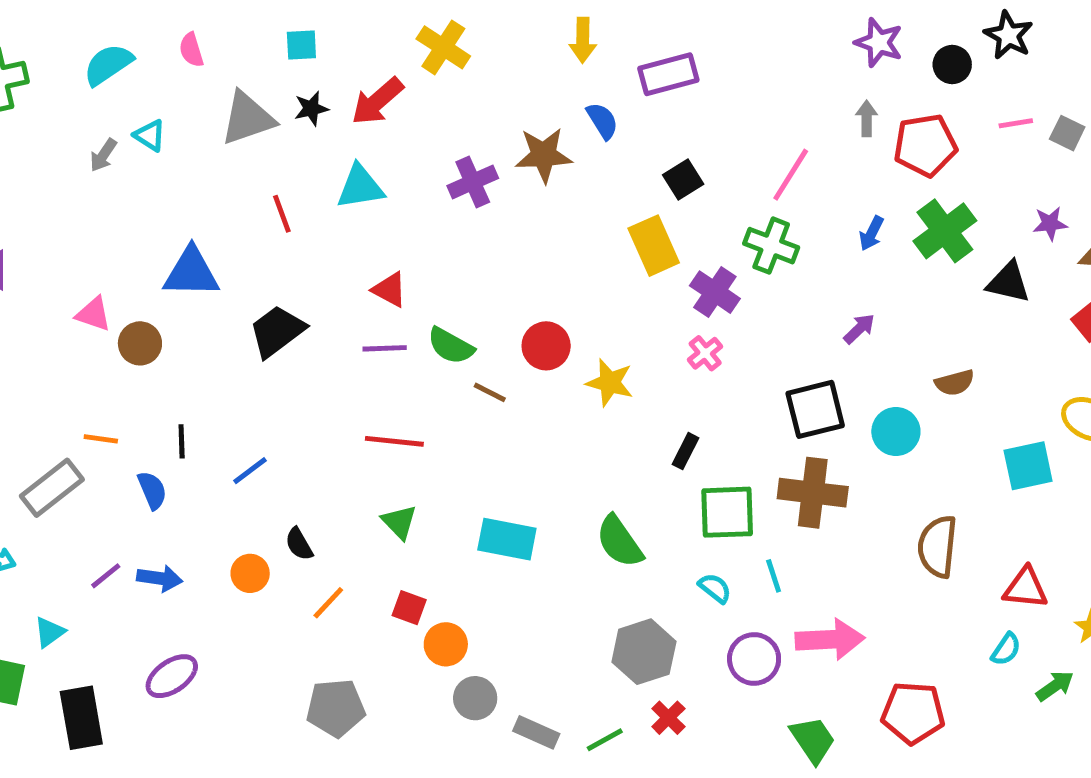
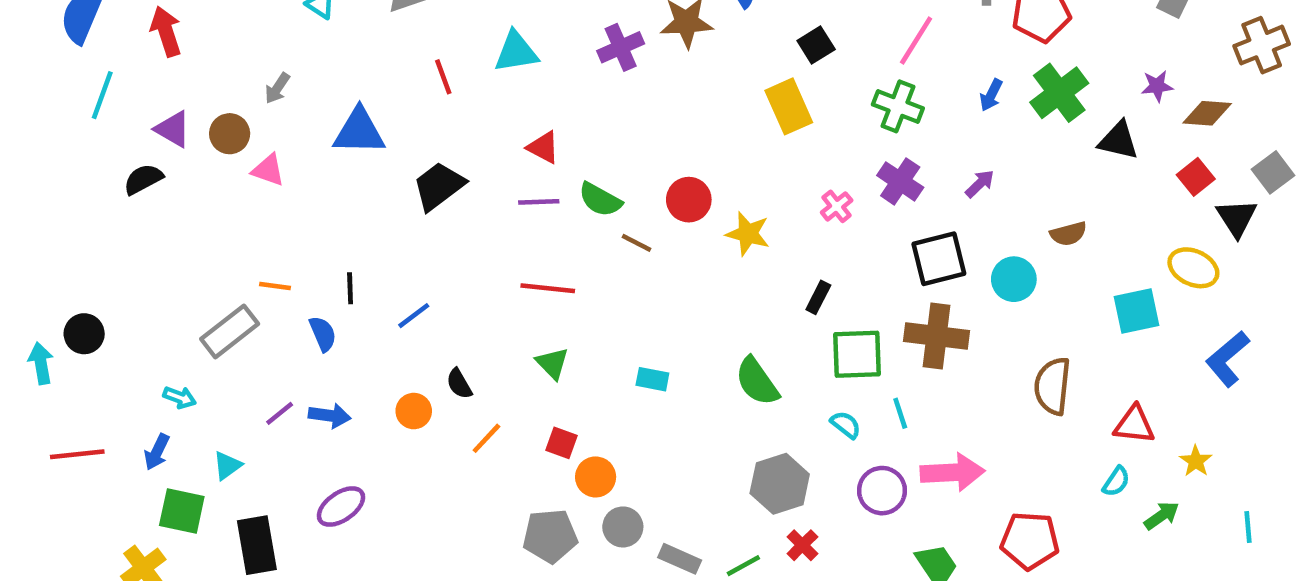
gray arrow: (103, 155) -> (277, 88), moved
purple cross: (715, 292) -> (900, 181), moved
brown circle: (140, 343) -> (230, 134), moved
cyan rectangle: (507, 539) -> (652, 379), size x0.6
gray pentagon: (336, 708) -> (550, 536), moved

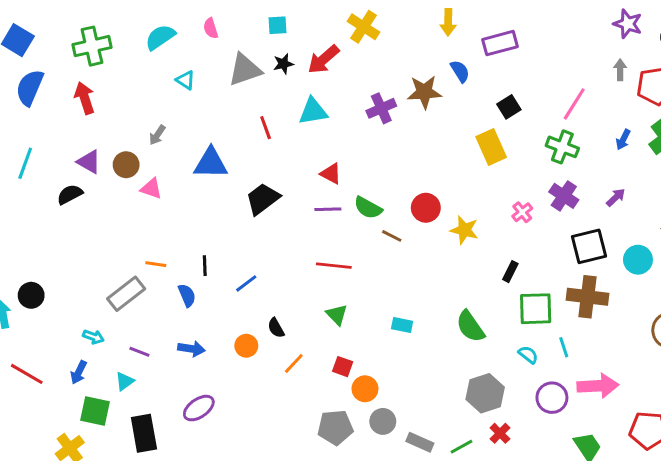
cyan line: (102, 95) -> (25, 163), moved
purple line: (280, 413) -> (139, 352), moved, turned 60
red line: (77, 454) -> (27, 374), turned 36

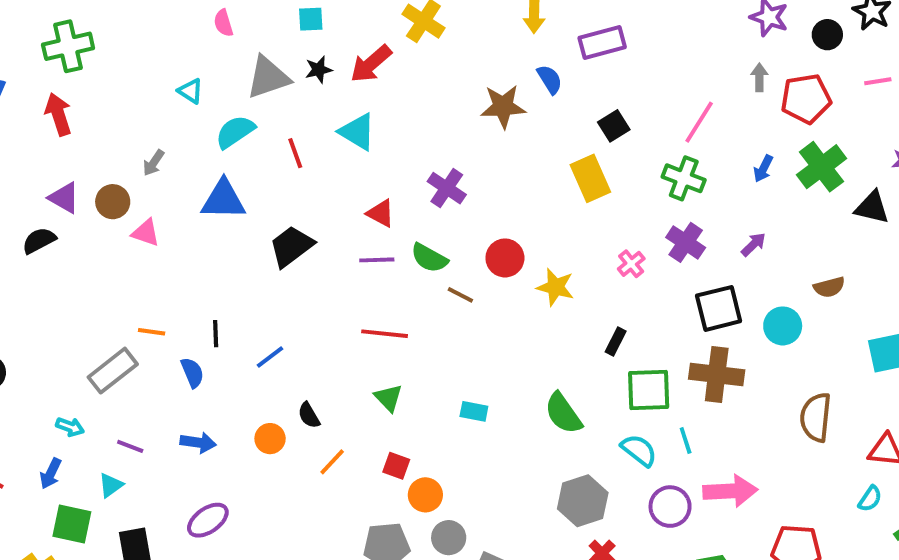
cyan semicircle: (160, 37) -> (235, 132), moved
purple cross: (381, 108) -> (447, 188), moved, turned -32
cyan triangle: (313, 111) -> (357, 132), turned 40
cyan semicircle: (528, 355) -> (639, 450), size x1.4

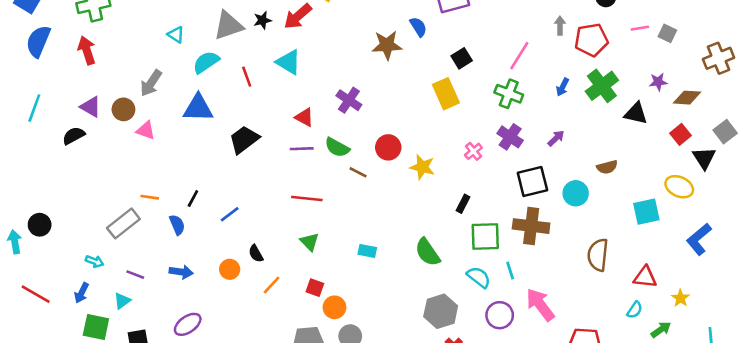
gray arrow: (153, 163) -> (151, 83), size x1.5
black line: (216, 334) -> (193, 199), turned 30
pink arrow: (730, 491) -> (540, 305), turned -124

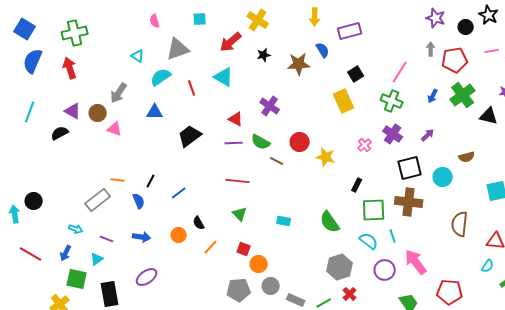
black star: (262, 20) -> (264, 55), moved
blue triangle: (198, 108) -> (155, 112), size x0.7

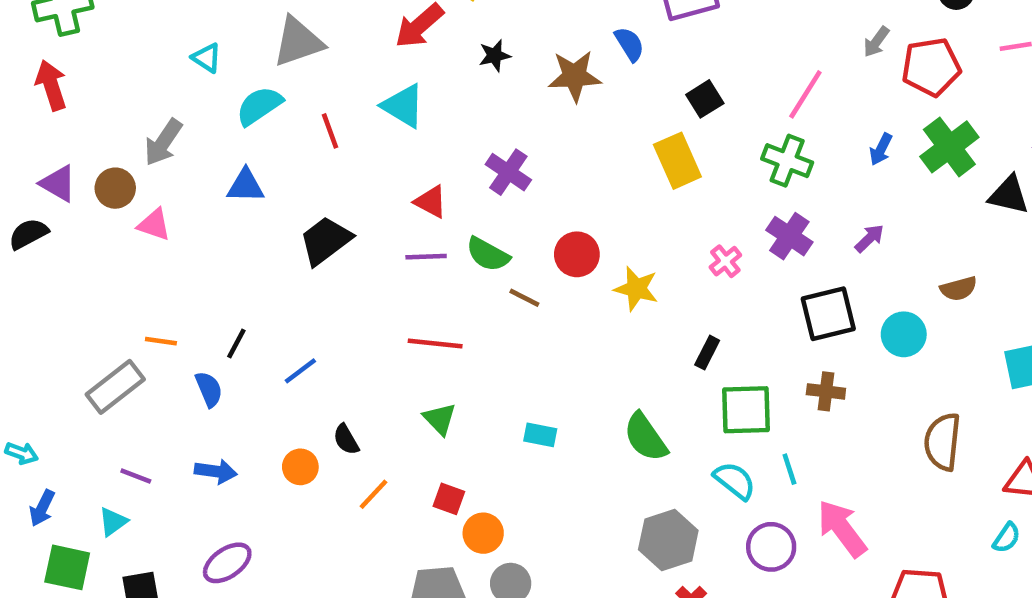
gray arrow: (431, 49) -> (876, 42), turned -144
brown cross: (409, 202) -> (826, 391), size x0.6
cyan arrow: (76, 229) -> (22, 453), moved

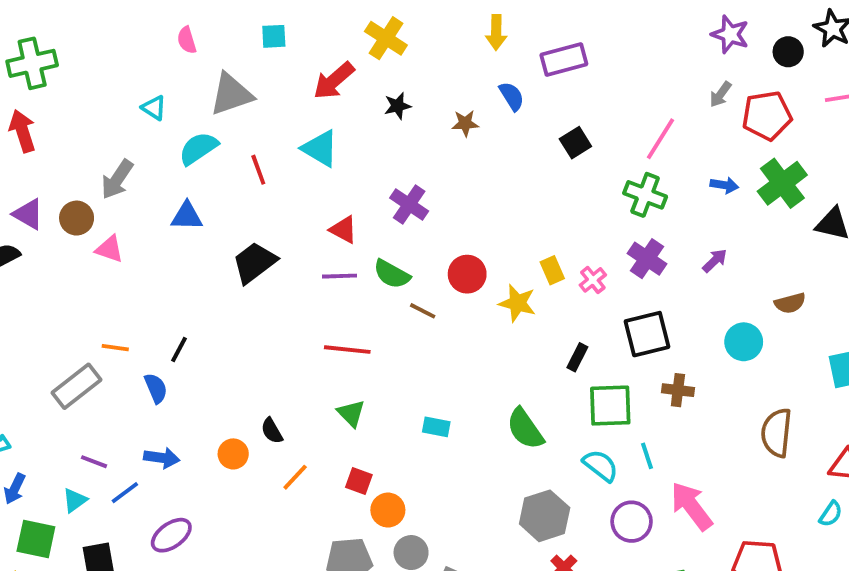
brown star: (575, 76) -> (465, 123), size x0.6
blue arrow: (881, 149) -> (724, 185), turned -108
yellow rectangle: (677, 161) -> (552, 270), moved, size x0.6
black square: (828, 314) -> (647, 334), moved
blue line: (300, 371) -> (125, 493), moved

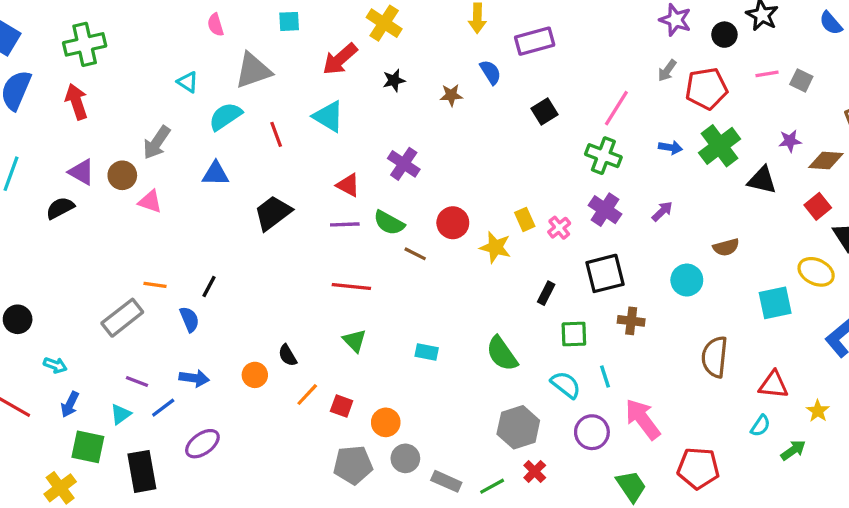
green square: (610, 406) -> (574, 334), size x0.7
red square: (359, 481) -> (342, 406), moved

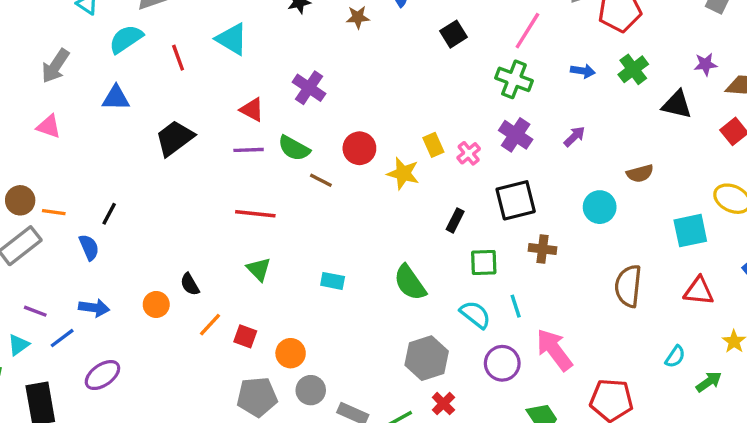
green cross: (720, 146) -> (633, 69), size x0.7
brown circle: (122, 175) -> (20, 200), moved
red triangle: (774, 385) -> (699, 291), moved

